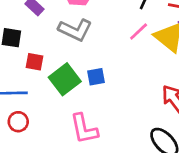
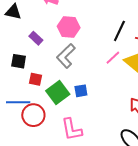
gray L-shape: (75, 30) -> (66, 56), turned 110
red circle: (18, 122) -> (33, 115), moved, size x1.5

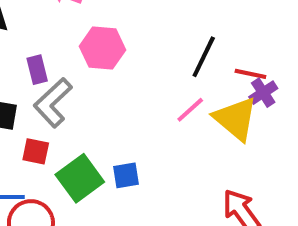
purple rectangle: (36, 38) -> (37, 70), turned 32
gray L-shape: (66, 56) -> (53, 103), moved

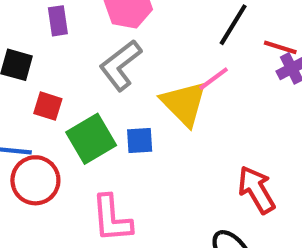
gray L-shape: (53, 103) -> (120, 65), moved
yellow triangle: (236, 119) -> (184, 103), moved

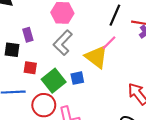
purple rectangle: (58, 21) -> (28, 35), moved
red circle: (35, 180) -> (44, 105), moved

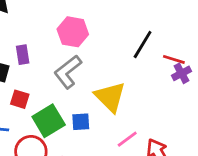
pink line: (109, 43) -> (127, 139), moved

